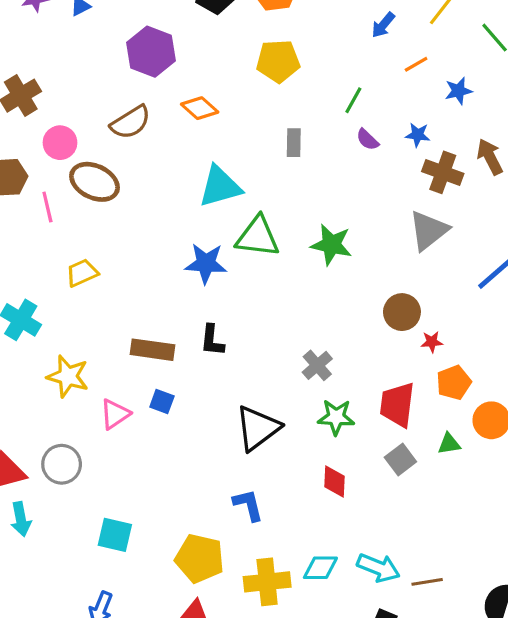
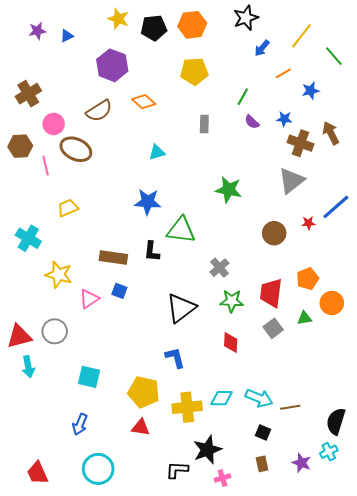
cyan triangle: (220, 187) -> (157, 152), size x0.6
green triangle: (258, 237) -> (181, 230), moved
red star: (432, 342) -> (309, 223), moved

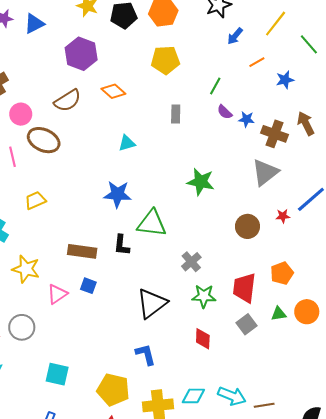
blue triangle: (67, 36) -> (34, 24), size x1.5
blue star: (284, 119) -> (246, 119), moved
orange circle: (332, 303) -> (307, 312), moved

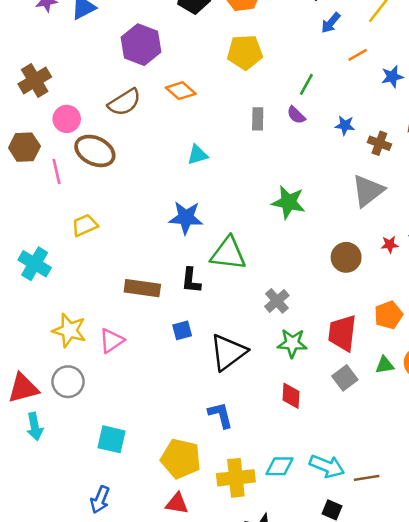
purple semicircle: (225, 112) -> (296, 115), moved
brown cross: (275, 134) -> (379, 143), size x0.7
yellow star: (26, 269) -> (69, 330), moved
blue square: (88, 286) -> (182, 330), moved, turned -35

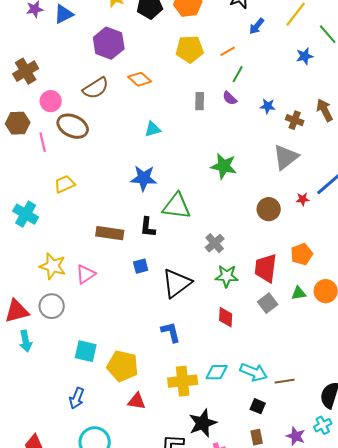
orange line: (358, 55) -> (228, 51), moved
blue star: (392, 77) -> (305, 56), moved
yellow pentagon: (181, 459) -> (123, 366), moved

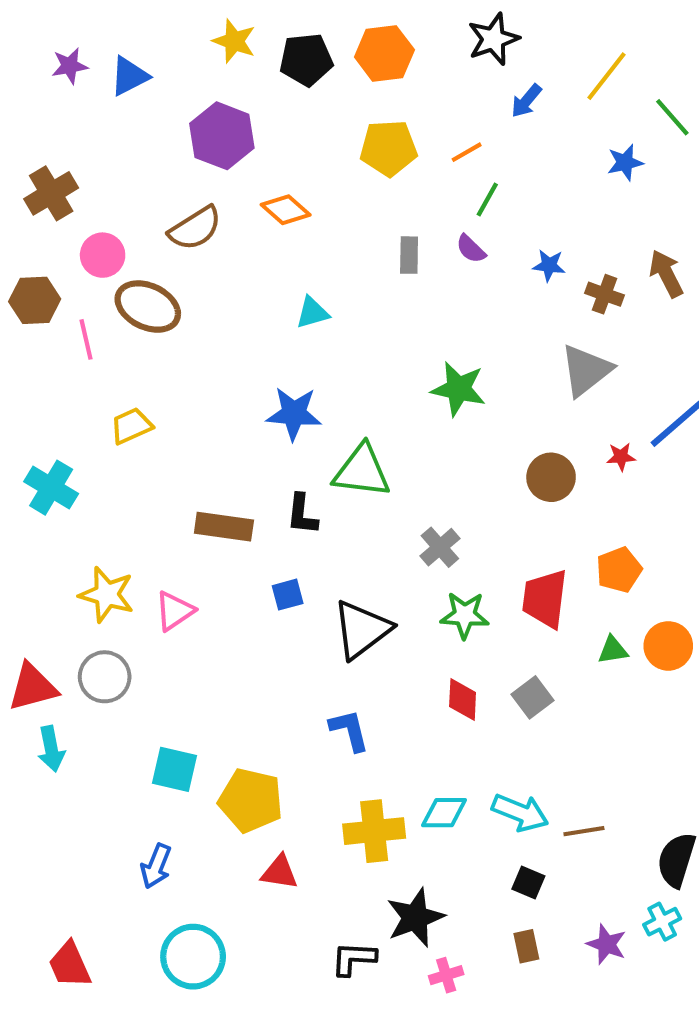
gray square: (268, 303) -> (533, 697), moved

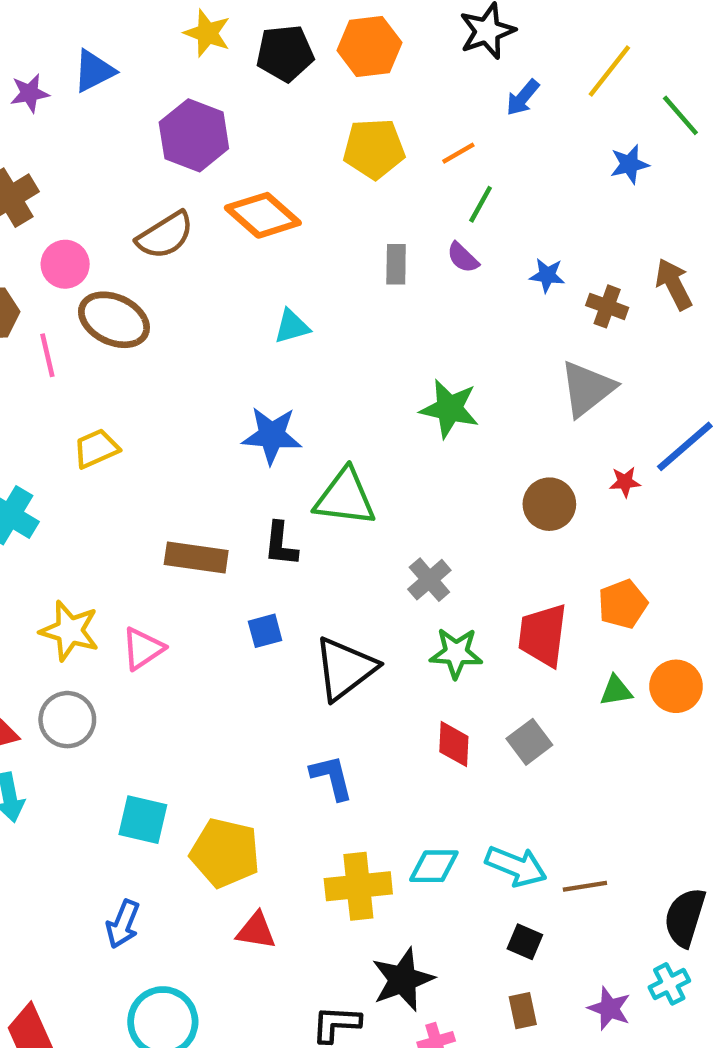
purple star: (70, 66) -> (30, 93), moved
orange diamond: (286, 210) -> (263, 215), size x1.4

